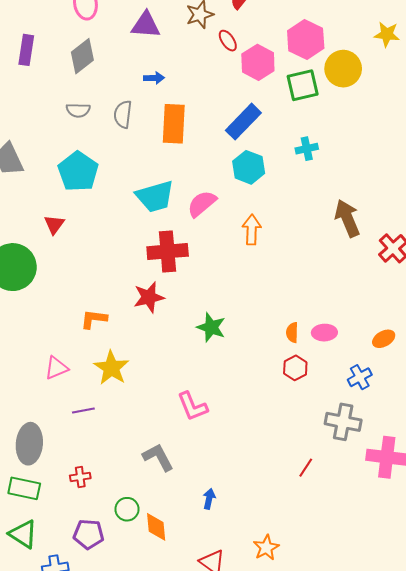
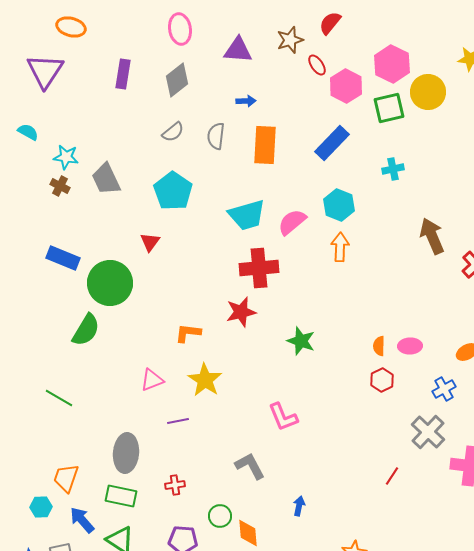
gray semicircle: (78, 110) -> (173, 132), turned -40
cyan hexagon: (249, 167) -> (339, 205), moved
gray cross: (343, 422) -> (428, 432), turned 32

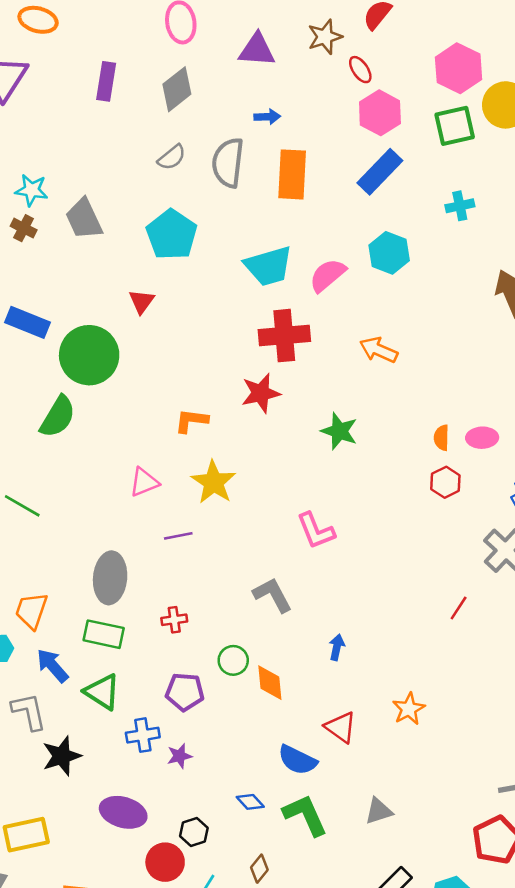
pink hexagon: (346, 86) -> (380, 113), moved
gray semicircle: (216, 136) -> (228, 163), size x1.4
orange arrow: (340, 247) -> (379, 350), moved, turned -68

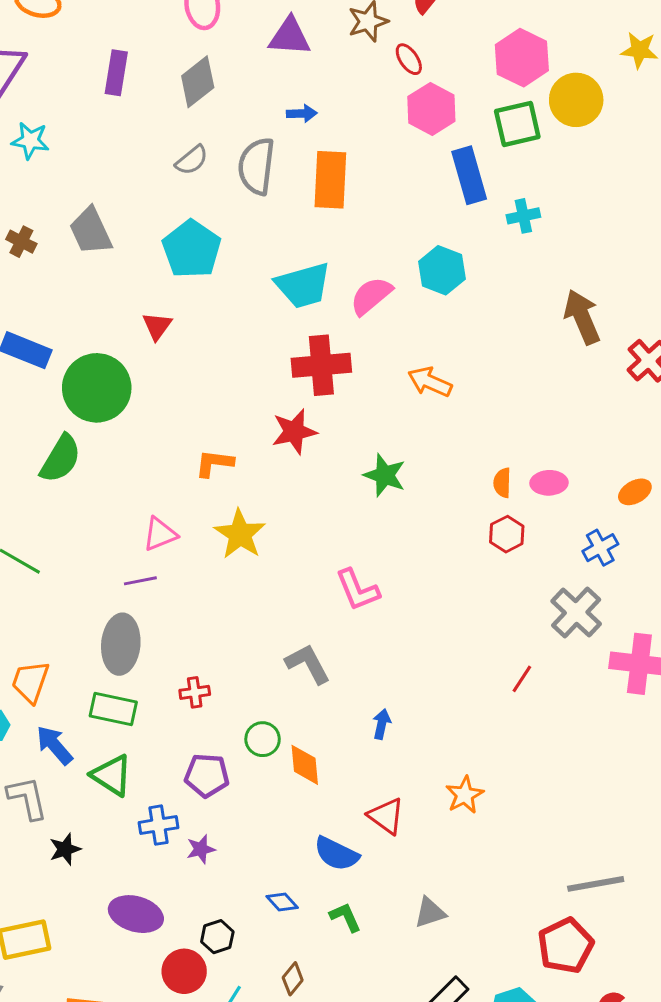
blue rectangle: (380, 172) -> (469, 175), moved, turned -60
cyan star: (31, 190) -> (30, 141), moved
purple line: (178, 536) -> (140, 581), moved
black star: (62, 756) -> (65, 849), size x0.7
green L-shape: (305, 815) -> (345, 917), size x0.6

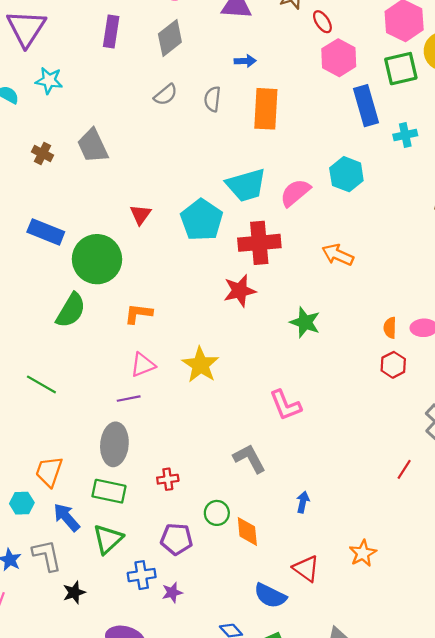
gray semicircle: (257, 166) -> (212, 99), size x0.6
cyan pentagon: (192, 249) -> (202, 220), moved
orange L-shape: (214, 463) -> (138, 314), moved
green triangle: (112, 775) -> (108, 539), turned 44

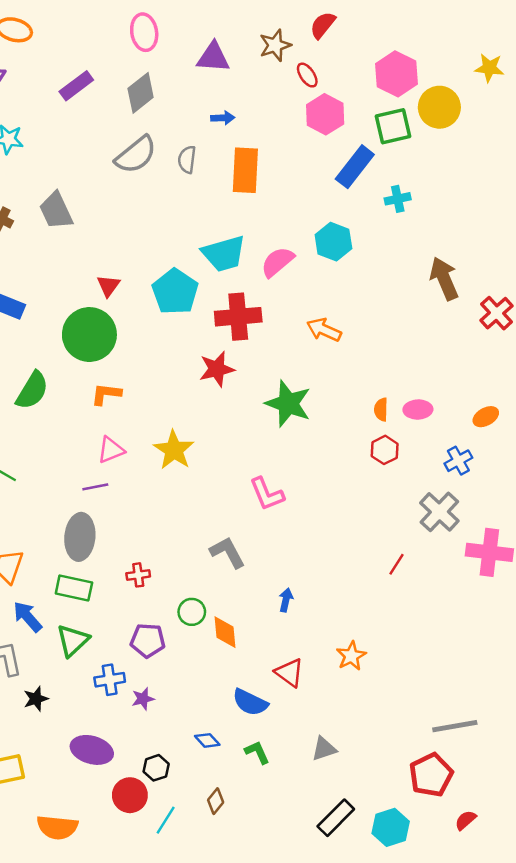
purple rectangle: (111, 32) -> (76, 86), turned 44
gray semicircle: (166, 95) -> (136, 155), size x1.6
blue rectangle: (366, 106) -> (355, 167), turned 54
green circle: (97, 259) -> (89, 335), moved
green star: (305, 322) -> (288, 404), size x1.4

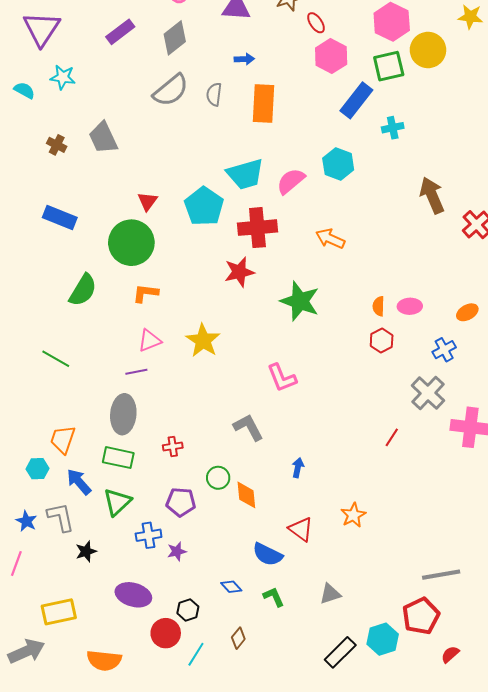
cyan hexagon: (391, 827) -> (383, 639), moved

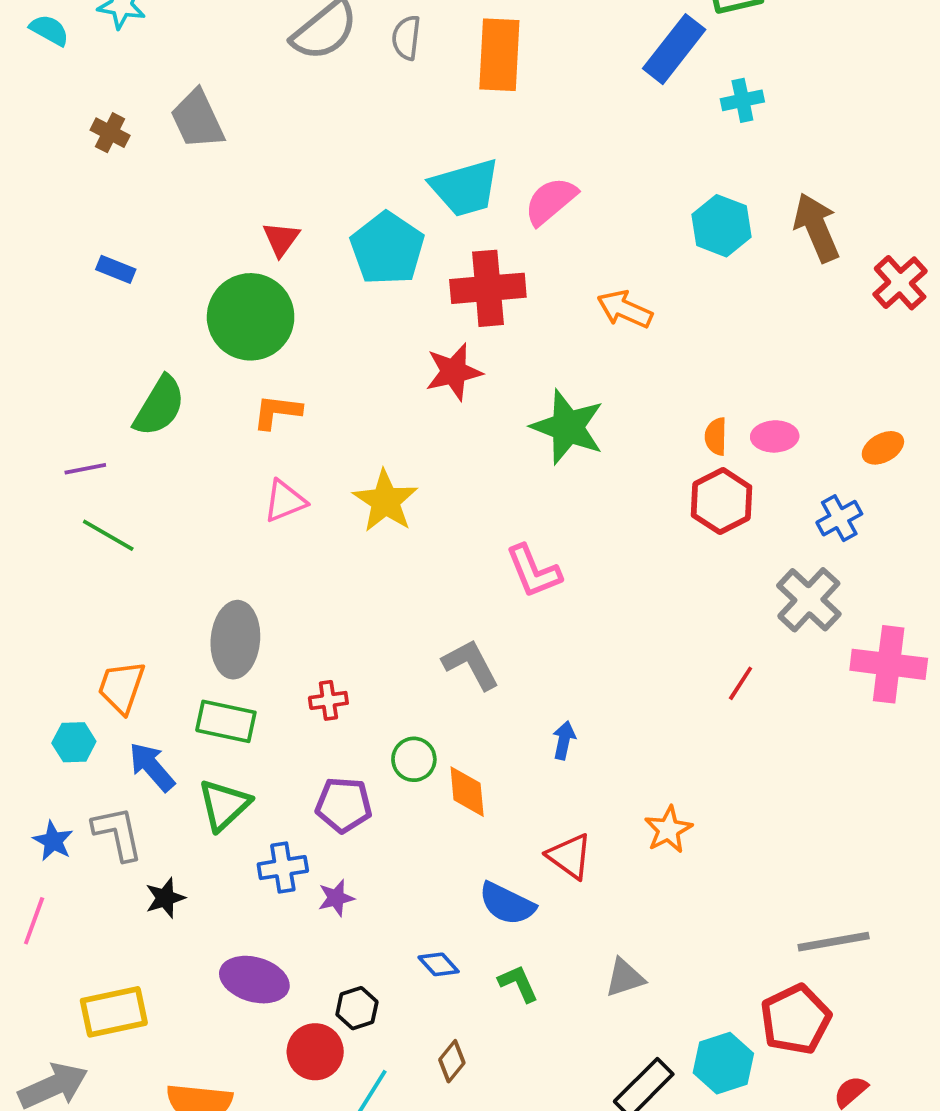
cyan hexagon: (338, 164) -> (722, 226), moved
blue rectangle: (60, 217) -> (116, 269), size x0.6
red hexagon: (382, 341) -> (722, 501), size x1.4
purple line: (136, 372) -> (85, 469), moved

